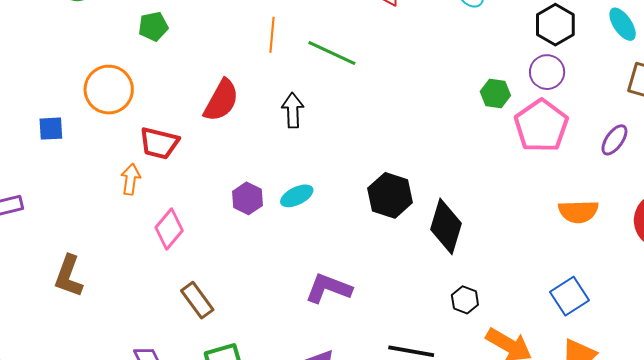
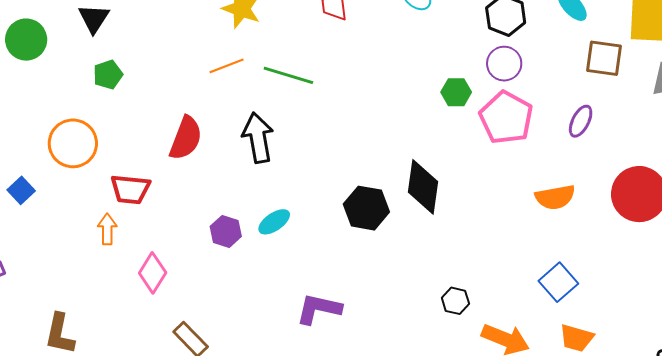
orange line: (272, 35) -> (227, 66), turned 72
black arrow: (293, 110) -> (258, 138), size x1.4
blue square: (51, 129) -> (21, 190), turned -32
black diamond: (446, 226) -> (423, 187), moved

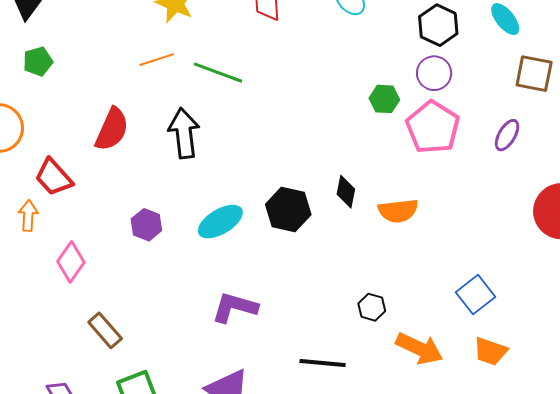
black diamond: (423, 187) -> (346, 192), size x0.6
red trapezoid: (130, 189) -> (54, 177), turned 39
orange semicircle: (555, 197) -> (398, 211), moved
cyan ellipse: (274, 222) -> (220, 222), moved, size x1.4

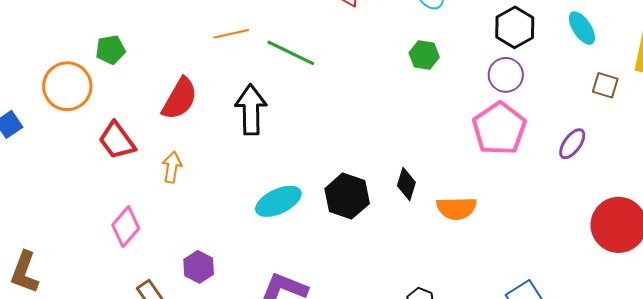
green pentagon: (38, 61) -> (110, 50), moved
brown square: (534, 74) -> (605, 85), size x0.7
green hexagon: (384, 99) -> (424, 55), moved
orange arrow: (28, 216) -> (172, 167), moved
purple hexagon: (146, 225) -> (199, 267), moved

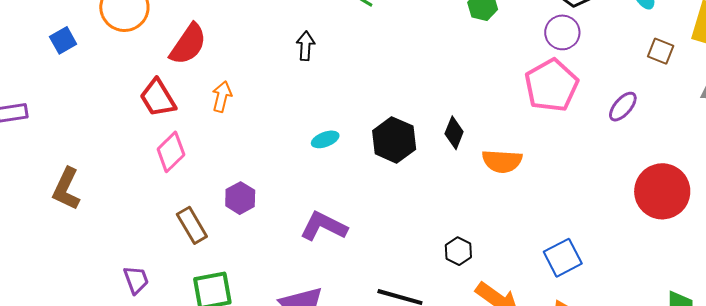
red semicircle: (180, 99) -> (188, 44), moved
black arrow: (251, 110) -> (306, 46), size x0.6
red trapezoid: (117, 141) -> (158, 98), moved
cyan ellipse: (278, 201) -> (325, 139), size x0.6

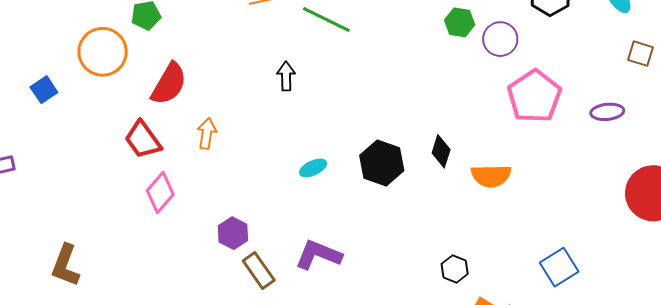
purple circle: (562, 32) -> (500, 39), moved
purple ellipse: (623, 107) -> (607, 112), turned 48
brown L-shape: (66, 189) -> (65, 265), moved
brown rectangle: (192, 225) -> (259, 271), moved

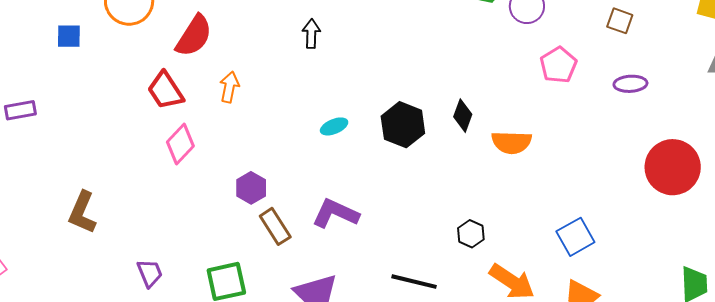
brown square: (641, 54) -> (620, 21), moved
blue square: (44, 90) -> (69, 36), turned 32
pink pentagon: (534, 96) -> (558, 65), size x0.7

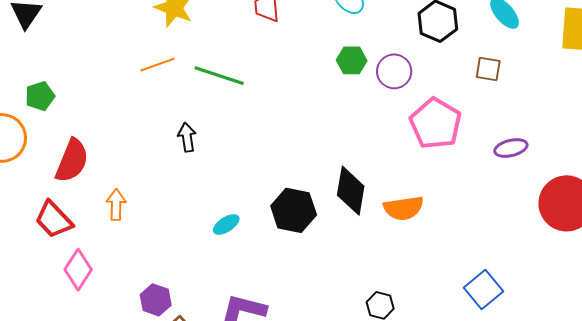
pink pentagon: (558, 65) -> (436, 124), size x1.4
purple ellipse: (630, 84) -> (511, 148), moved
black diamond: (463, 116) -> (351, 191), size x1.5

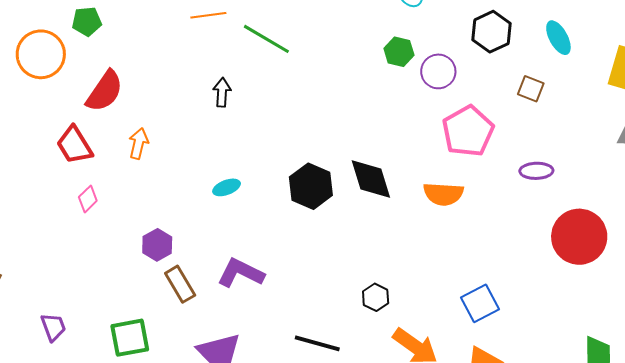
black diamond: (351, 191) -> (371, 179), turned -39
orange semicircle: (404, 208) -> (443, 194), moved
cyan ellipse: (226, 224) -> (227, 187), moved
pink diamond: (78, 270) -> (88, 199), size x0.7

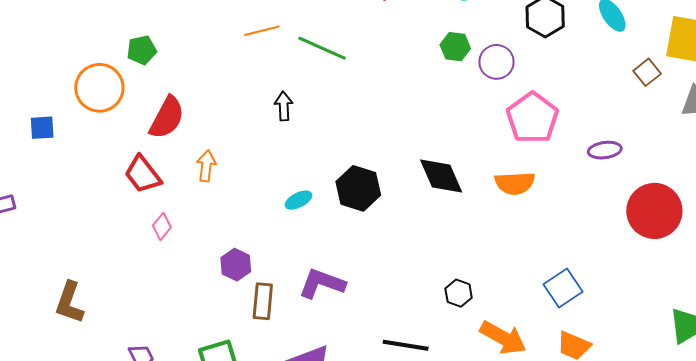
brown square: (531, 89) -> (647, 72), moved, turned 36
black hexagon: (311, 186) -> (358, 188), moved
brown rectangle: (180, 284) -> (263, 301), turned 42

